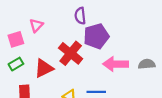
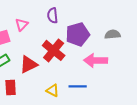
purple semicircle: (80, 16) -> (53, 15), moved
gray semicircle: (147, 64) -> (113, 34), moved

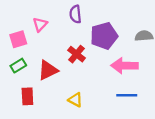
red cross: (54, 50) -> (77, 54), size x0.7
blue line: (78, 86) -> (127, 95), moved

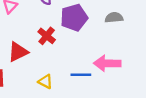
pink arrow: (124, 66) -> (107, 63), moved
blue line: (127, 95) -> (81, 75), moved

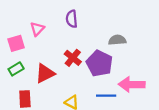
purple pentagon: (74, 18) -> (99, 63), moved, turned -30
gray semicircle: (114, 18) -> (117, 40), moved

